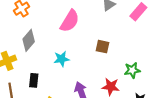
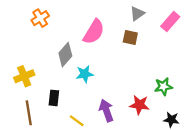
gray diamond: (29, 40) -> (65, 55), moved
brown square: (102, 47) -> (130, 37), moved

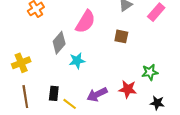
brown square: (130, 37) -> (121, 36), moved
black rectangle: (54, 98) -> (54, 93), moved
purple arrow: (106, 111) -> (97, 94), turned -96

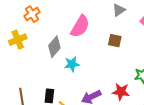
yellow cross: (21, 63) -> (18, 40), moved

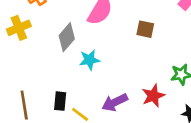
red star: (121, 92) -> (153, 96), turned -30

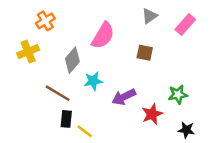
purple arrow: (115, 102) -> (124, 97), moved
brown line: (24, 105) -> (58, 93), moved, turned -50

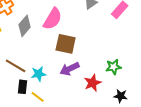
brown square: (145, 53) -> (66, 44), moved, size x1.5
gray diamond: (72, 60) -> (25, 26), moved
cyan star: (93, 81) -> (39, 74), moved

